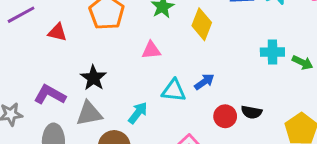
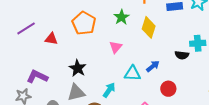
pink triangle: (151, 50) -> (116, 47), turned -40
purple L-shape: (50, 95) -> (37, 77), moved
black semicircle: (252, 112) -> (182, 55), moved

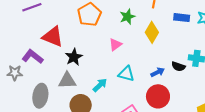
red triangle: (51, 39) -> (53, 37), moved, size x1.6
blue arrow: (153, 66) -> (158, 72), moved
red circle: (168, 89) -> (158, 96), size x1.5

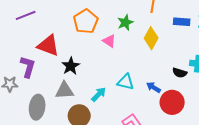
pink triangle: (115, 45) -> (109, 41), moved, turned -48
purple L-shape: (33, 57) -> (28, 67), turned 70
blue arrow: (158, 72) -> (153, 87), moved, turned -120
red circle: (158, 96) -> (172, 102), moved

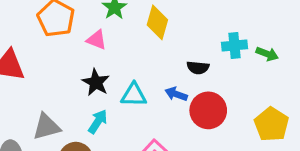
black star: (71, 66) -> (96, 82), moved
black semicircle: (180, 73) -> (198, 68), moved

